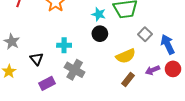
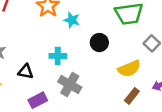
cyan star: (99, 14) -> (72, 20), moved
black triangle: (37, 59) -> (26, 72), turned -40

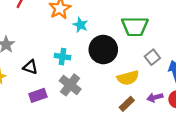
black circle: (99, 43) -> (103, 50), size x1.6

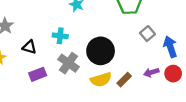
black circle: (103, 50) -> (101, 51), moved
yellow semicircle: (128, 78) -> (101, 80), moved

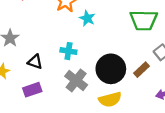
purple rectangle: (38, 74) -> (32, 90), moved
brown rectangle: (124, 80) -> (141, 70), moved

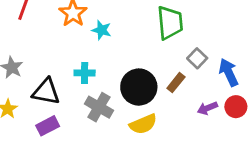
green trapezoid: (144, 20) -> (170, 23), turned -88
black triangle: (35, 62) -> (46, 92), size x1.5

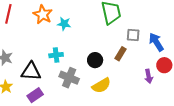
gray square: (197, 58) -> (133, 35), turned -32
black circle: (139, 87) -> (95, 60), size x0.6
purple arrow: (207, 108) -> (149, 76), moved, turned -72

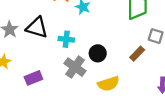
black circle: (95, 60) -> (98, 53), moved
black triangle: (31, 71) -> (37, 28), moved

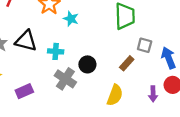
yellow semicircle: (108, 84) -> (115, 95), moved, turned -50

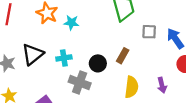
black triangle: (26, 41) -> (33, 54), turned -40
brown rectangle: (127, 63) -> (123, 56), moved
purple arrow: (153, 94) -> (162, 85), moved

